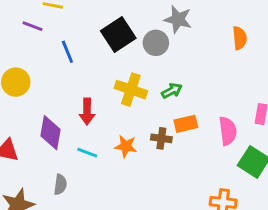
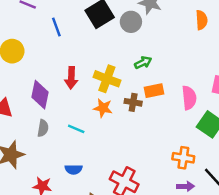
yellow cross: (131, 90) -> (107, 79), moved
cyan line: (87, 153) -> (76, 129), moved
gray semicircle: (60, 185) -> (43, 128), moved

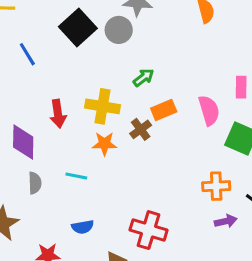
brown cross: (133, 102) -> (141, 129), turned -35

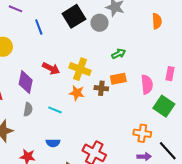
green arrow: (143, 78) -> (119, 54), moved
red arrow: (58, 114) -> (51, 68), turned -66
brown cross: (141, 129) -> (101, 88), turned 32

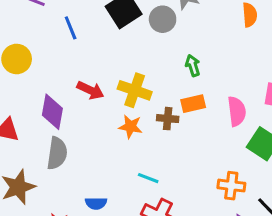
green arrow: (119, 54) -> (193, 66), turned -80
gray semicircle: (28, 109) -> (57, 153), size x1.5
cyan line: (55, 110) -> (148, 178), moved

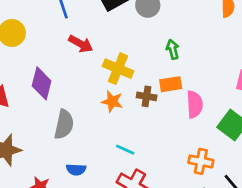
red arrow: (90, 90) -> (81, 44), moved
pink semicircle: (237, 111) -> (195, 104), moved
gray semicircle: (57, 153) -> (64, 124), moved

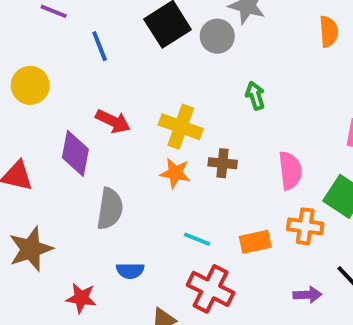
red arrow: (81, 44) -> (113, 121), moved
orange rectangle: (171, 84) -> (255, 242), moved
orange cross: (201, 161) -> (305, 226), moved

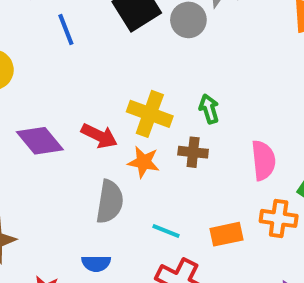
green arrow: (255, 96) -> (209, 109), moved
red arrow: (113, 121) -> (99, 136), moved
purple diamond: (75, 153) -> (40, 141), turned -51
gray semicircle: (110, 209) -> (110, 202), moved

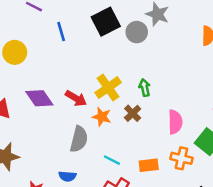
yellow cross: (150, 114) -> (108, 88), turned 30
brown cross: (193, 152) -> (133, 113), turned 35

